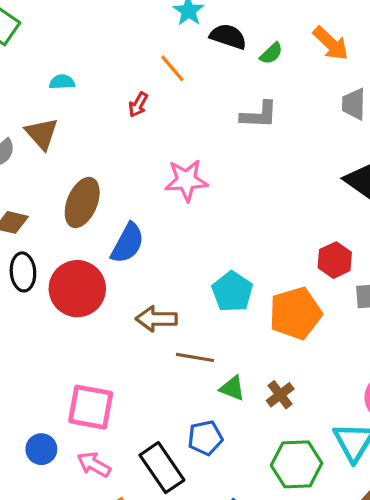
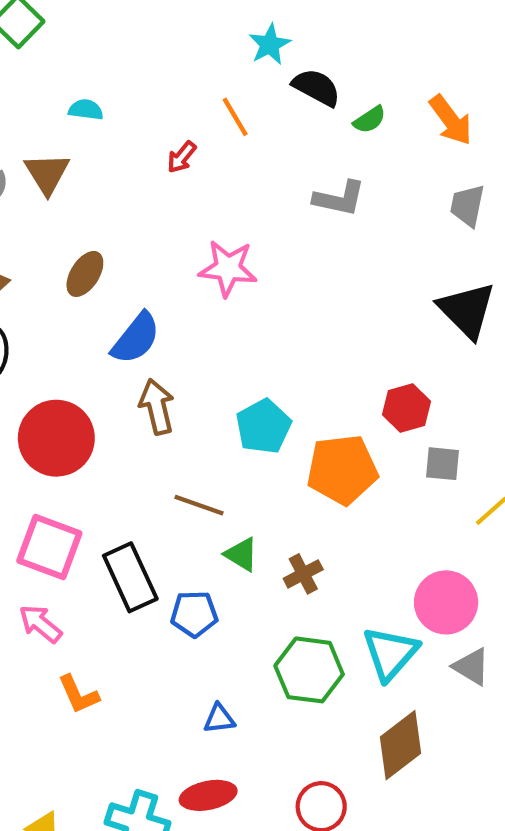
brown ellipse: (82, 203) -> (85, 274), size x0.7
red circle: (77, 289) -> (56, 438), moved
brown arrow: (156, 319) -> (157, 407), moved, turned 66
black rectangle: (162, 468) -> (130, 577), moved

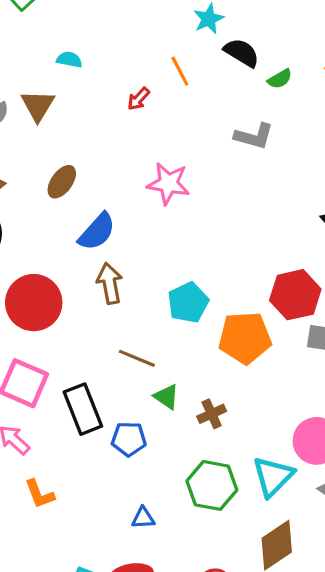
red hexagon: (407, 408) -> (295, 295), size x1.4

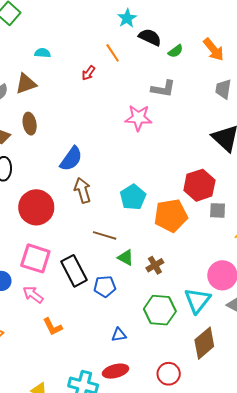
brown triangle: (38, 105) -> (26, 84), turned 45
brown ellipse: (62, 182) -> (30, 124), moved, turned -40
pink star: (168, 183) -> (138, 118), moved

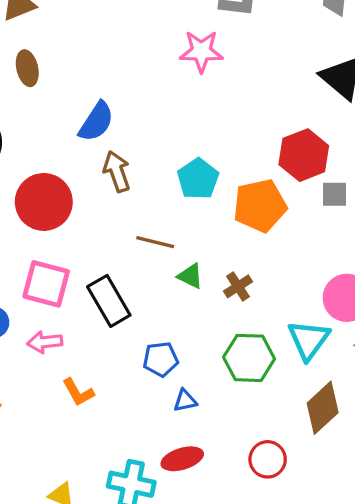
blue pentagon: (105, 286) -> (161, 359), moved
pink arrow: (33, 295) -> (45, 342), turned -40

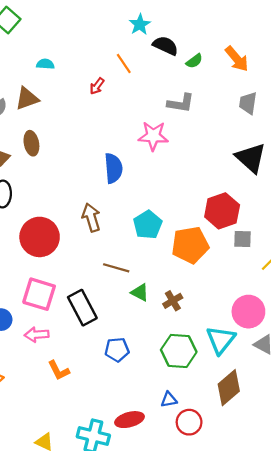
blue semicircle: (96, 122) -> (113, 168), moved, turned -40
blue triangle: (185, 401) -> (169, 400), moved

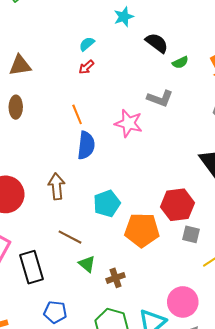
cyan star: (140, 25) -> (124, 17), moved
orange line: (124, 63) -> (77, 114), moved
cyan semicircle: (45, 64) -> (87, 44), moved, turned -56

